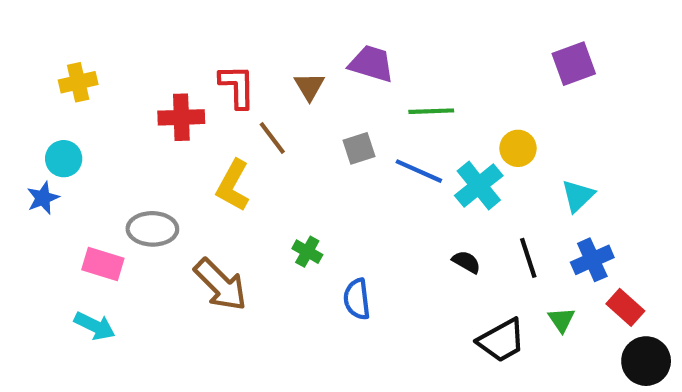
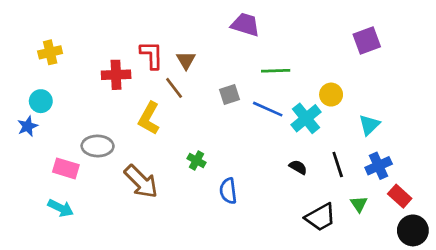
purple trapezoid: (371, 64) -> (245, 25), moved
brown triangle: (309, 86) -> (186, 60), moved

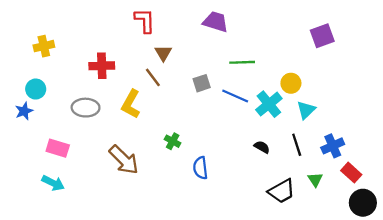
red L-shape: (152, 55) -> (145, 21), moved
cyan triangle: (369, 125) -> (306, 110), moved
gray ellipse: (98, 146) -> (86, 108), moved

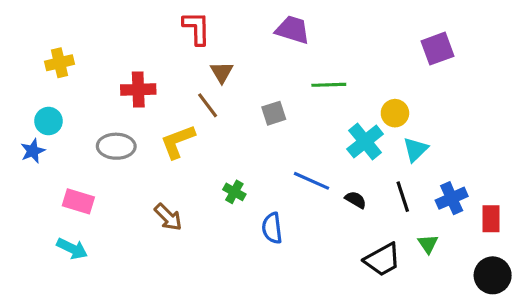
blue line: (235, 96) -> (311, 181), moved
yellow L-shape: (131, 104) -> (178, 141), turned 40
brown arrow: (124, 160) -> (168, 217), size x0.7
red rectangle: (351, 173) -> (491, 219), moved, turned 48

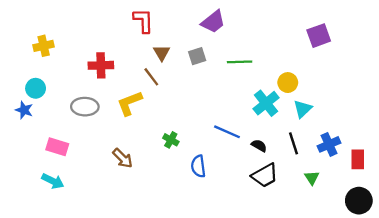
purple trapezoid: (293, 30) -> (213, 22), turned 125
gray square: (274, 113) -> (197, 56), moved
blue star: (33, 151) -> (24, 110), turned -30
black trapezoid: (382, 260) -> (265, 175), moved

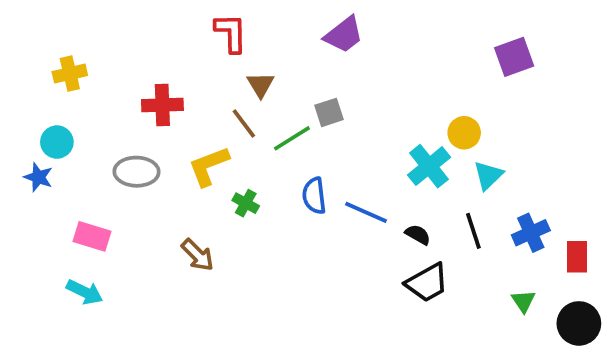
gray square: (197, 56) -> (329, 112), moved
green line: (240, 62) -> (292, 138), moved, turned -30
green cross: (171, 140) -> (246, 203), moved
blue semicircle: (198, 166) -> (314, 196), moved
green triangle: (312, 178) -> (523, 301), moved

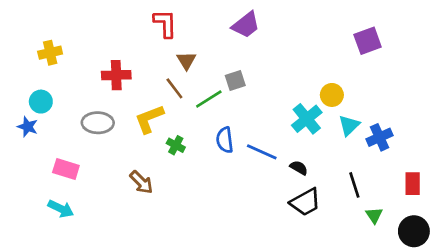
black line: (473, 231) -> (354, 185), moved
blue cross: (531, 233) -> (379, 137), moved

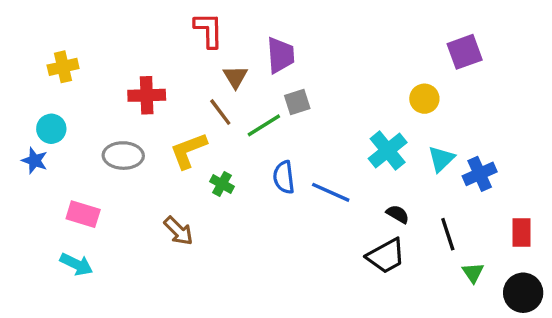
purple trapezoid: (246, 25) -> (281, 55), moved, turned -56
yellow circle: (332, 95) -> (424, 99), moved
black semicircle: (299, 168) -> (398, 214), moved

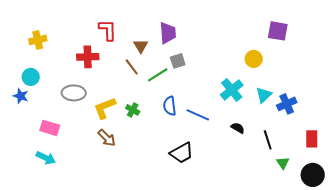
red L-shape: (209, 30) -> (108, 30), moved
purple square: (465, 52) -> (278, 31), turned 30
yellow L-shape: (188, 151) -> (105, 108), moved
black trapezoid: (386, 256) -> (182, 153), moved

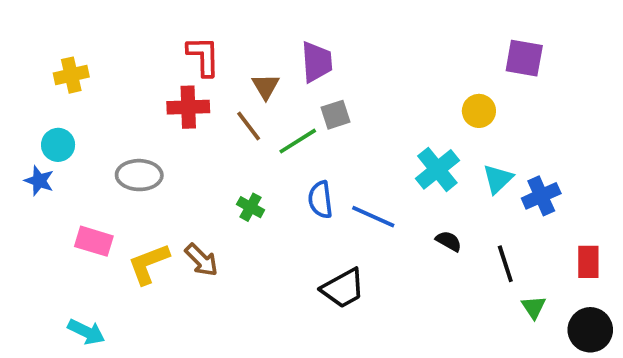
red cross: (88, 57) -> (188, 107), moved
yellow L-shape: (105, 108) -> (149, 264), moved
cyan arrow: (46, 158) -> (86, 332), moved

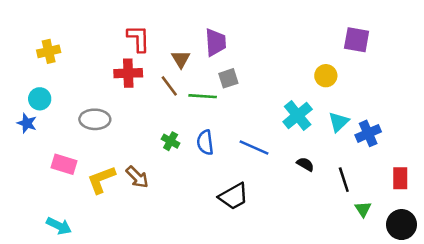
green line: (298, 141) -> (203, 96), turned 36
blue semicircle: (320, 200) -> (205, 142), moved

